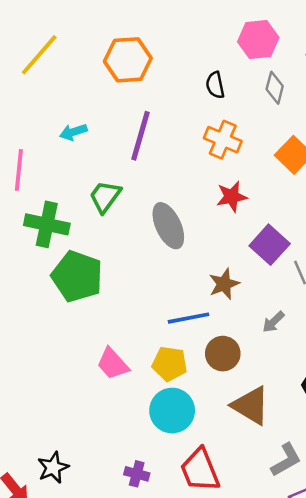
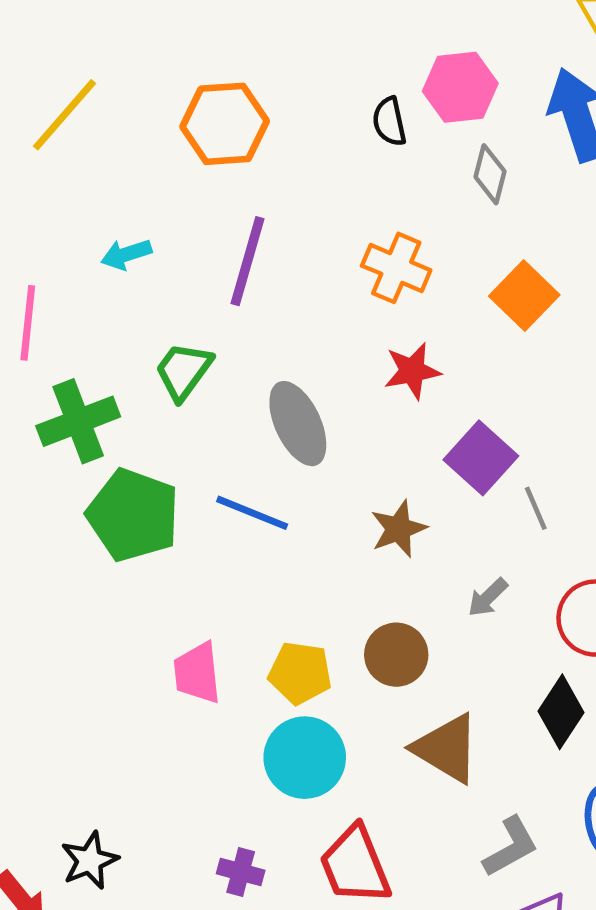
black semicircle: (215, 85) -> (389, 122), moved
green cross: (47, 224) -> (78, 421), turned -33
blue line: (189, 318) -> (252, 513), moved, turned 33
pink trapezoid: (113, 364) -> (197, 673), turned 36

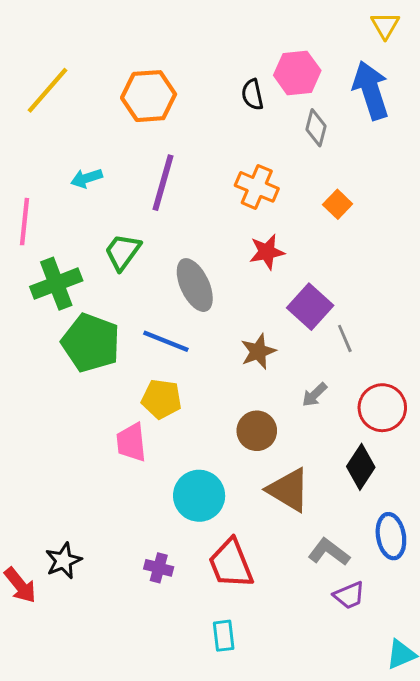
orange square: (524, 295) -> (338, 204), size x0.7
yellow pentagon: (300, 673) -> (162, 399), moved
gray L-shape: (511, 847) -> (329, 552), turned -114

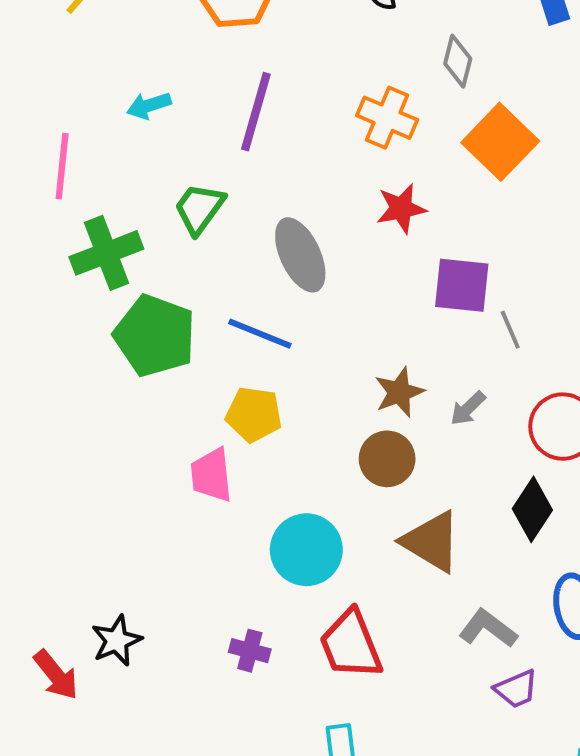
gray diamond: (316, 128) -> (458, 61), moved
orange square: (338, 204) -> (500, 142), size x1.8
purple square: (310, 307) -> (462, 285), turned -36
brown star: (258, 351) -> (399, 392), moved

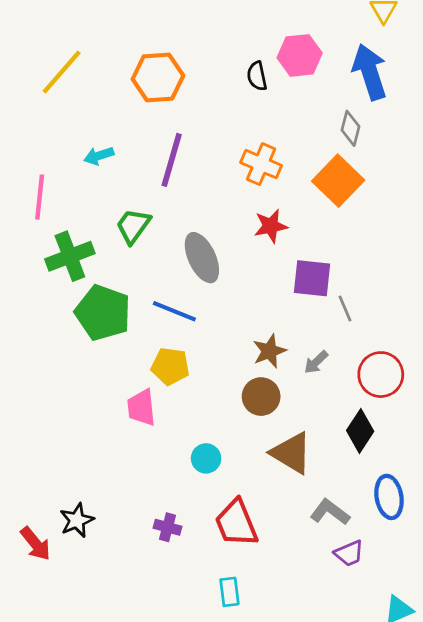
gray diamond: (458, 61) -> (350, 128), moved
cyan circle: (306, 550) -> (206, 458), size x0.6

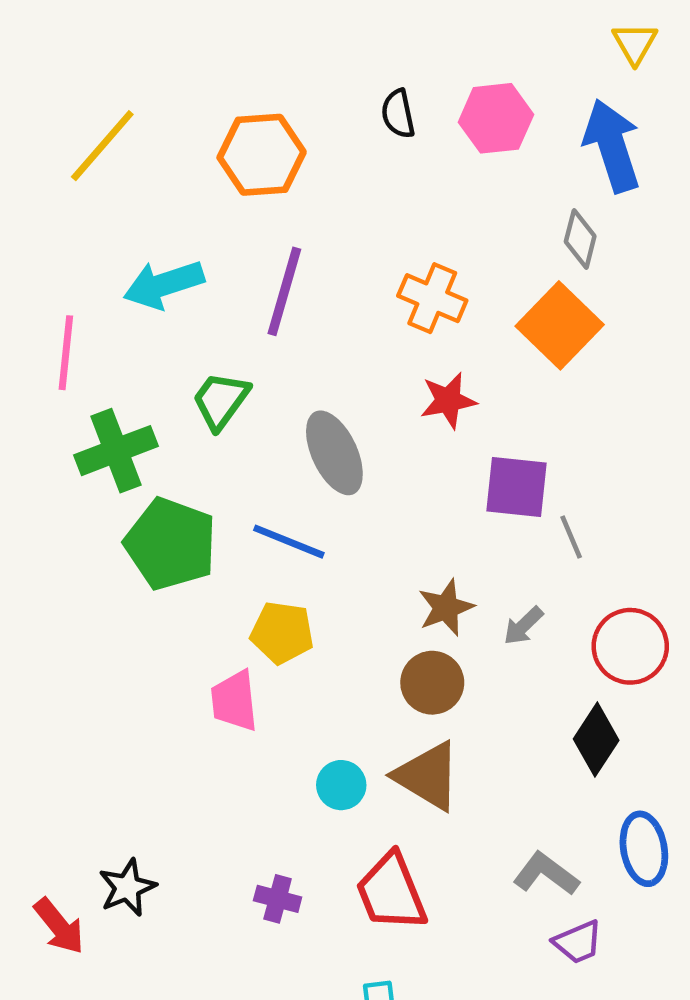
black semicircle: (257, 76) -> (398, 114), moved
cyan arrow: (99, 156) -> (164, 284), size x1.6
brown triangle: (291, 453) -> (428, 776), moved

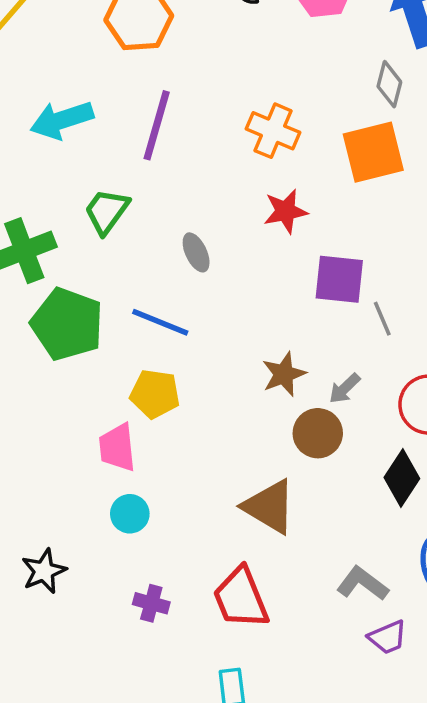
orange square: (560, 325) -> (373, 152), turned 32
gray ellipse: (334, 453) -> (196, 252), size x0.6
brown circle: (432, 683) -> (318, 433), moved
cyan circle: (341, 785) -> (130, 514), moved
black star: (127, 887) -> (44, 571), moved

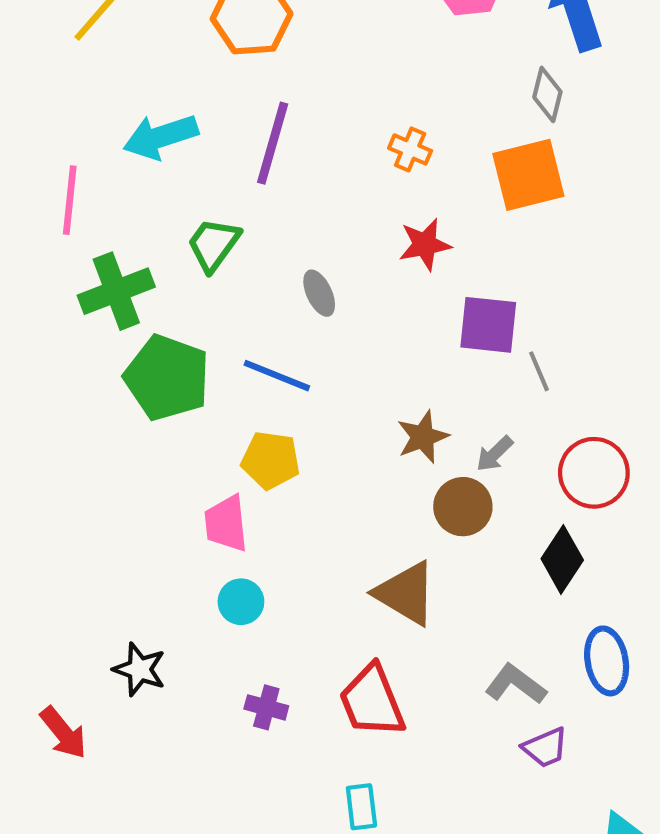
orange cross: (273, 131) -> (410, 149), size x0.7
black star: (44, 571) -> (140, 669), turned -30

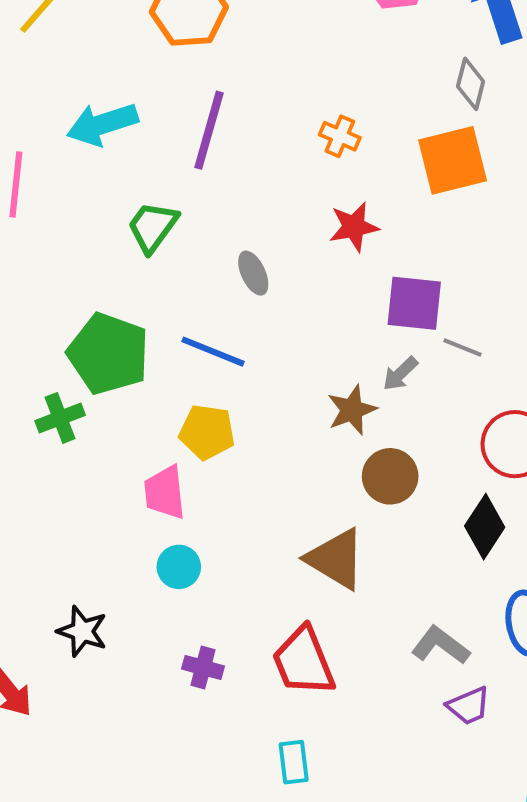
green cross: (116, 291) -> (60, 418), moved, size x0.7
gray line: (539, 371) -> (463, 348), turned -45
gray arrow: (495, 454) -> (400, 374), moved

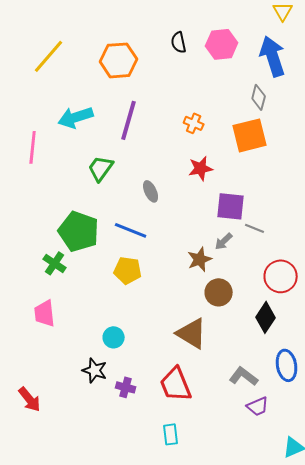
green cross: (60, 418) -> (55, 263), turned -35
pink trapezoid: (165, 492) -> (45, 313), moved
black star: (82, 631) -> (95, 370), moved

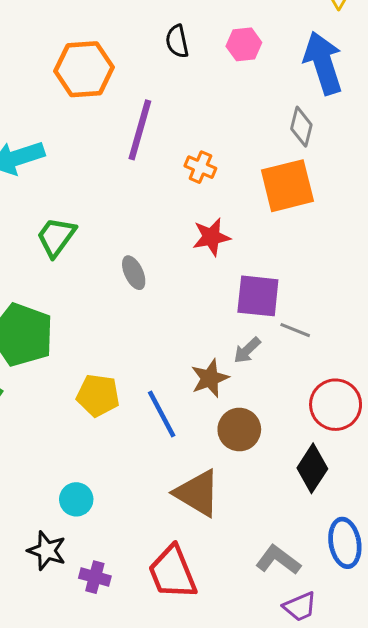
pink hexagon: (222, 44) -> (244, 44), size x0.7
purple line: (129, 120) -> (140, 130), moved
blue line: (131, 230) -> (162, 414), moved, turned 40

